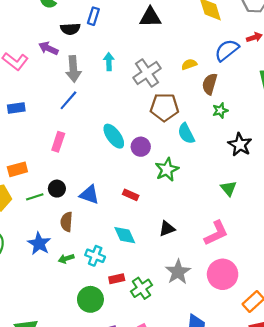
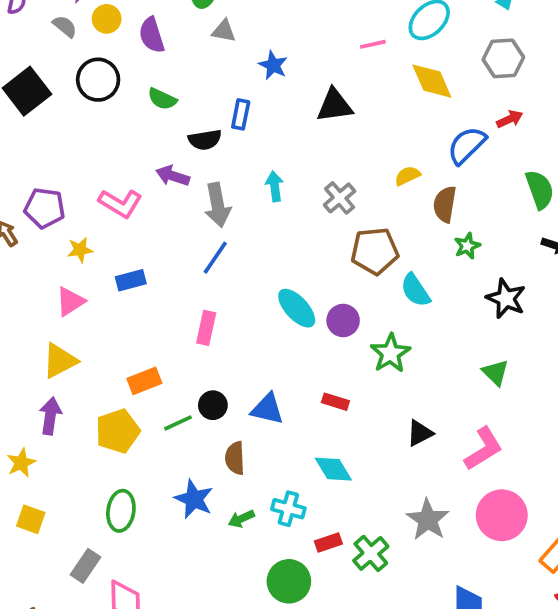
gray cross: (147, 73) -> (340, 198), size x0.7
black triangle: (167, 229) -> (420, 433), moved

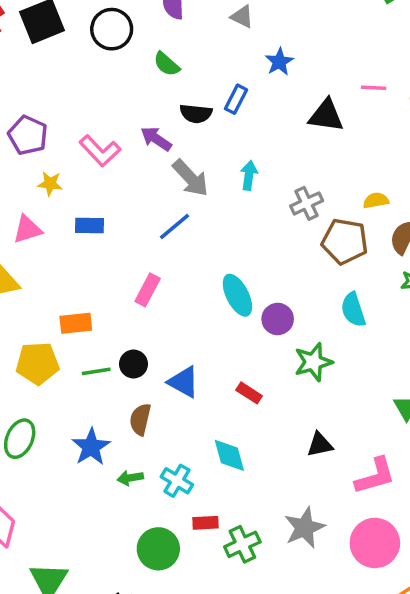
pink line: (373, 44) -> (374, 88), moved
gray arrow: (218, 205) -> (190, 178), turned -48
brown pentagon: (375, 251) -> (345, 241), moved

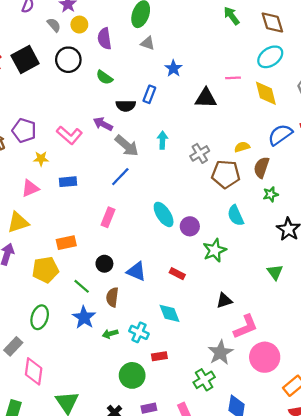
green line: (96, 371) -> (82, 286), moved, turned 56
pink L-shape: (375, 476) -> (246, 327), moved
green cross: (242, 544) -> (204, 380), moved

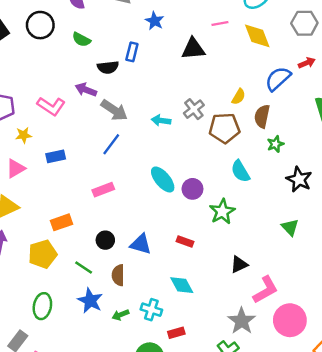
cyan arrow: (162, 140) -> (161, 120), moved, turned -77
yellow semicircle: (242, 147) -> (239, 97), turned 144
pink rectangle: (108, 217) -> (103, 190), turned 54

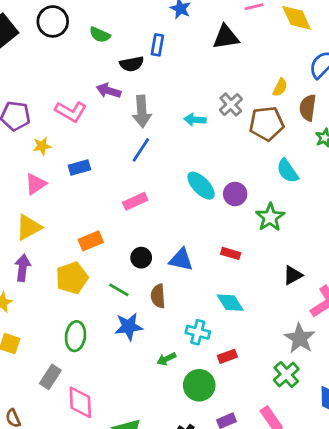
gray arrow: (114, 110) -> (142, 111), turned 56
blue star: (90, 301) -> (129, 327), turned -30
green arrow: (120, 315) -> (166, 359), moved

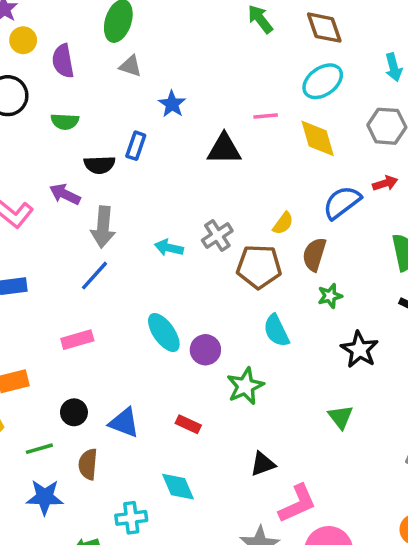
green semicircle: (100, 35) -> (65, 122), turned -30
green line: (119, 290) -> (39, 449), turned -55
cyan cross: (198, 332) -> (131, 518), turned -30

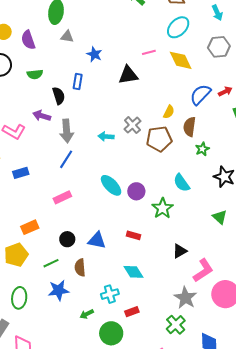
black semicircle: (100, 165) -> (59, 96), turned -96
red arrow: (385, 183) -> (225, 91), moved
cyan semicircle: (276, 331) -> (182, 183), moved

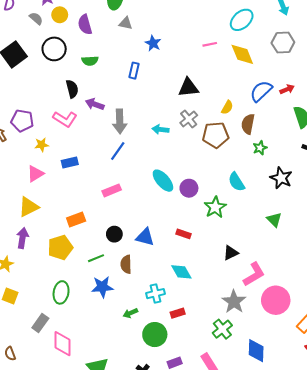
black triangle: (128, 75) -> (188, 88), moved
black semicircle: (59, 96) -> (72, 89), moved

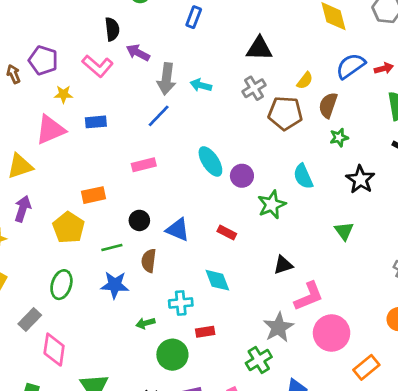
cyan arrow: (160, 129) -> (201, 85), moved
pink triangle: (35, 174) -> (50, 130), size x1.4
yellow triangle: (29, 207) -> (20, 166), moved
yellow pentagon: (60, 247) -> (69, 228), turned -30

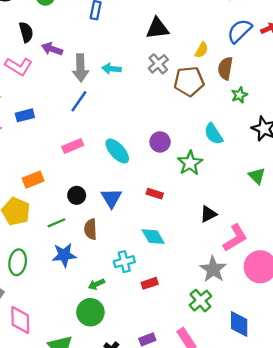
cyan ellipse: (210, 161) -> (117, 151), moved
blue triangle: (178, 230) -> (111, 198), turned 45
green circle: (172, 355) -> (90, 312), moved

